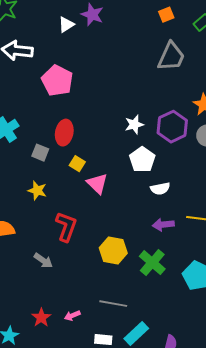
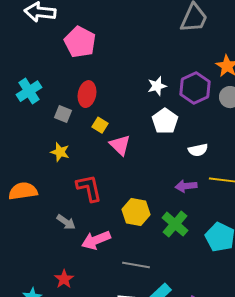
white semicircle: (160, 189) -> (198, 150), moved
red L-shape: (66, 227) -> (89, 188), turned -32
pink arrow: (72, 316) -> (96, 240), moved, size x1.8

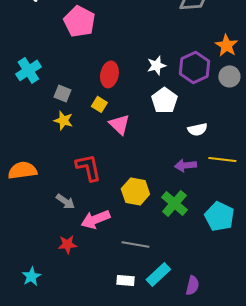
red ellipse: (87, 94) -> (109, 74), moved
yellow star: (60, 152) -> (63, 120), moved
red star: (64, 279) -> (67, 244), moved, turned 30

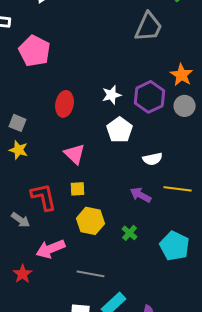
yellow square: (99, 104) -> (78, 189), moved, turned -35
purple arrow: (185, 165) -> (141, 195), turned 35
gray arrow: (65, 201) -> (21, 220), moved
green cross: (174, 203) -> (130, 233), size x0.6
red star: (67, 244) -> (23, 274), turned -30

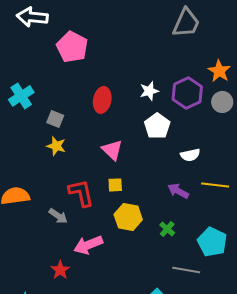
gray line: (91, 274) -> (186, 270), moved

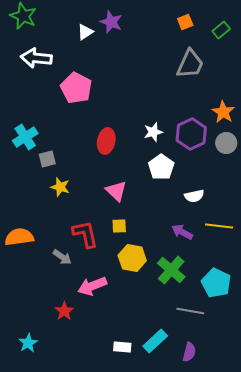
gray square: (55, 119) -> (47, 159), moved, turned -36
green cross: (167, 229) -> (171, 270), size x1.8

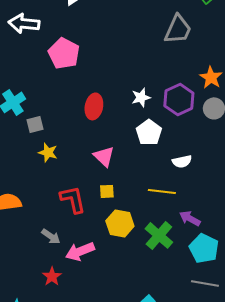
yellow line: (219, 226) -> (162, 191), moved
purple arrow: (182, 232) -> (190, 218), moved
gray arrow: (62, 257) -> (51, 236), moved
gray line: (190, 311) -> (205, 283), moved

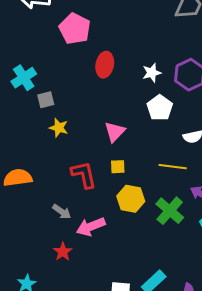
red ellipse: (94, 106) -> (105, 65), moved
pink triangle: (104, 156) -> (115, 132), turned 30

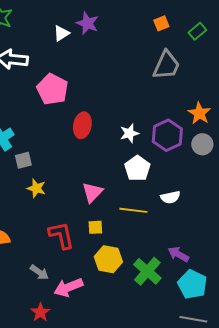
yellow line: (173, 167) -> (133, 210), moved

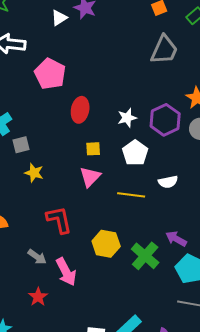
yellow square: (95, 227) -> (93, 149), moved
pink arrow: (68, 287) -> (66, 272), turned -96

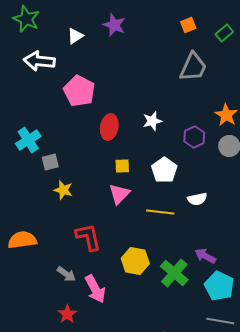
white triangle: (59, 18) -> (75, 36), moved
white star: (127, 118) -> (152, 121), moved
purple hexagon: (165, 120) -> (194, 137), size x0.7

